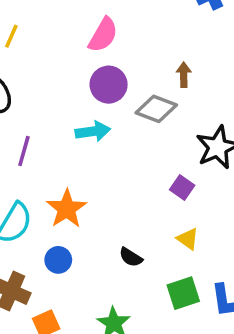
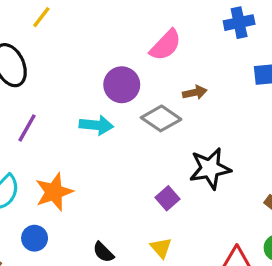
pink semicircle: (103, 35) -> (166, 45), moved
brown arrow: (184, 75) -> (195, 93), turned 65

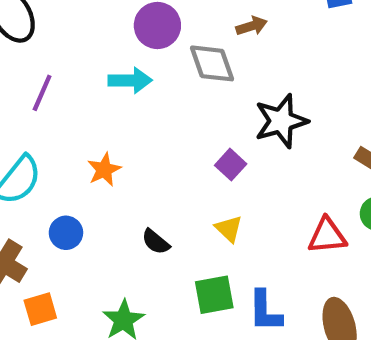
gray diamond: (161, 118) -> (212, 63), turned 42
orange star: (54, 192) -> (104, 170), moved, size x0.7

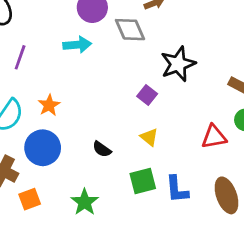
orange star: (104, 170) -> (49, 105), moved
blue circle: (66, 233) -> (43, 148), size x1.6

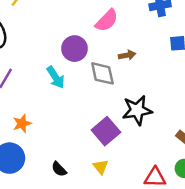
cyan arrow: (77, 45) -> (56, 77), turned 50
purple square: (147, 95) -> (106, 131), size x1.6

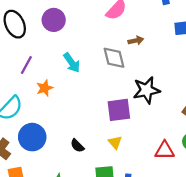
purple circle: (75, 49) -> (54, 20), moved
orange star: (22, 123) -> (45, 88), moved
purple square: (106, 131) -> (119, 110), turned 35

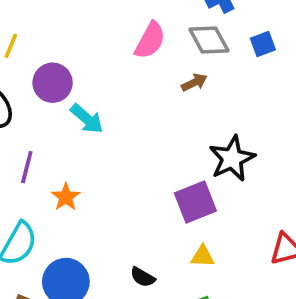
gray diamond: (114, 58) -> (209, 40), moved
cyan arrow: (72, 63) -> (87, 119), moved
yellow triangle: (115, 142) -> (202, 256), turned -32

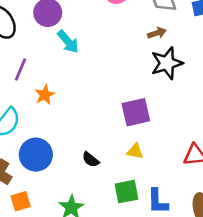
brown arrow: (194, 82) -> (157, 33), moved
black star: (232, 159) -> (167, 63), moved

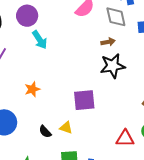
orange star: (45, 95) -> (32, 89), moved
yellow triangle: (135, 151) -> (66, 128), moved

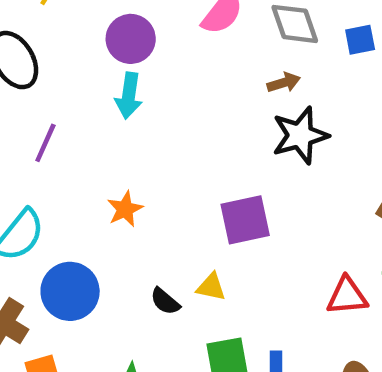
purple circle: (27, 16) -> (131, 39), moved
cyan arrow: (40, 40) -> (129, 96), turned 48

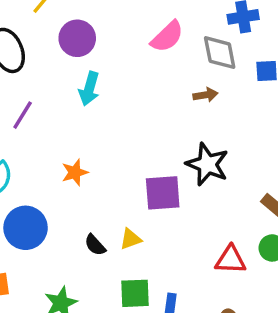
purple circle: (131, 39) -> (77, 38), moved
black star: (300, 135) -> (207, 164), moved, turned 30
yellow triangle: (211, 287) -> (131, 239), turned -40

